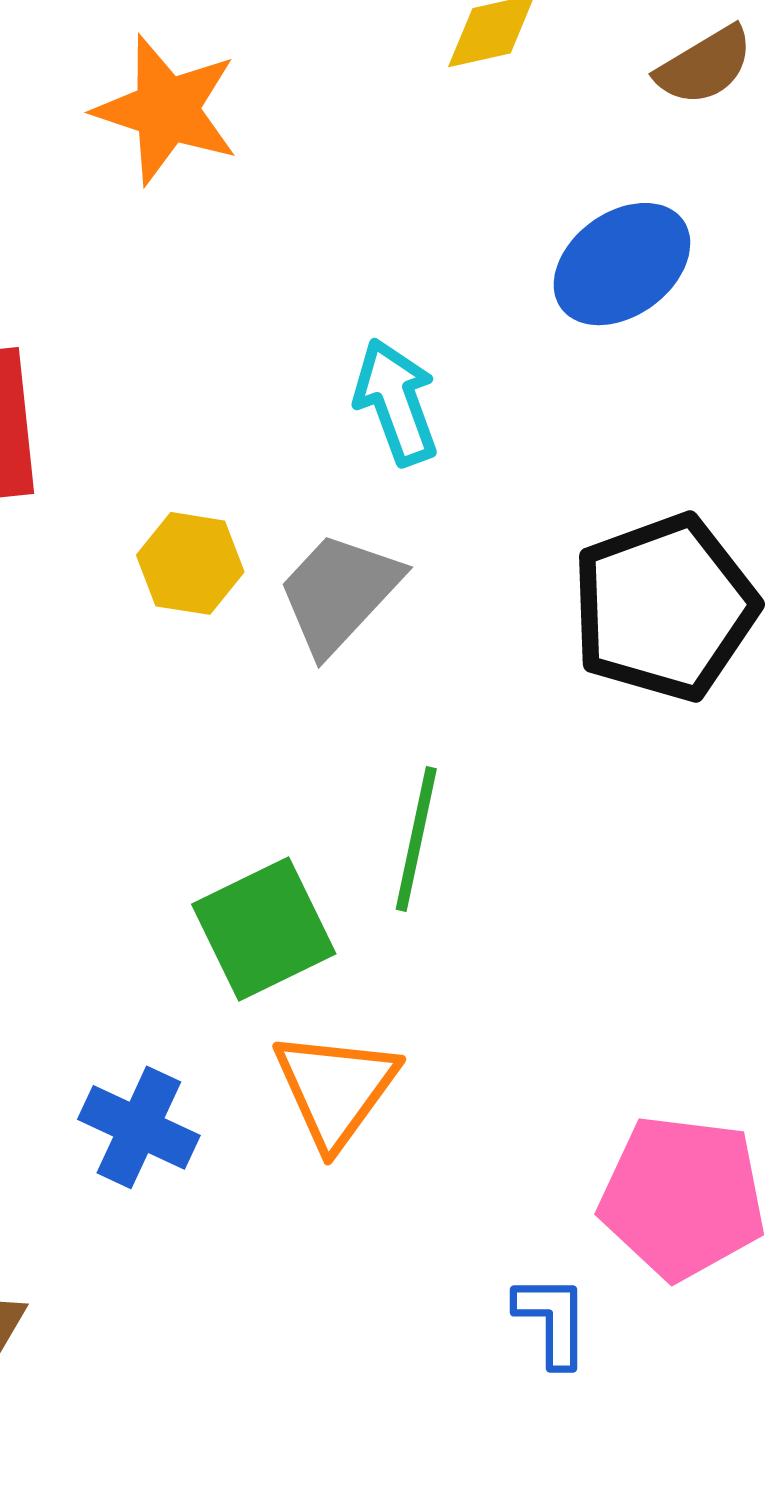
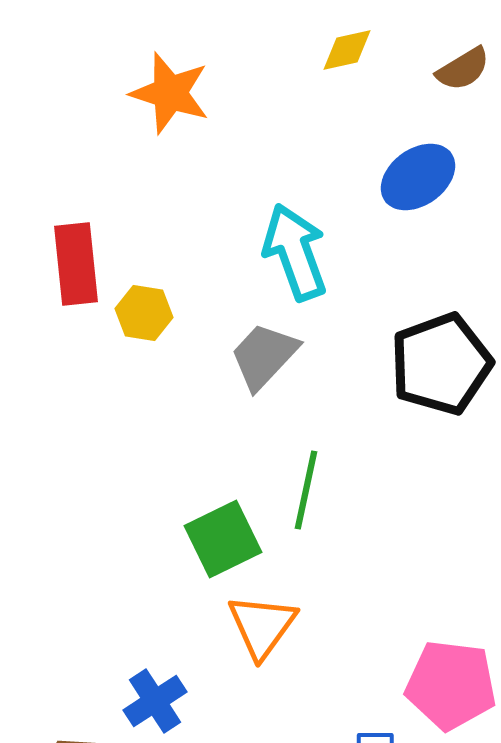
cyan arrow: (396, 402) -> (295, 252), size x1.4
yellow hexagon: (190, 563) -> (144, 313), moved
blue cross: (139, 1127) -> (155, 701), moved, turned 32

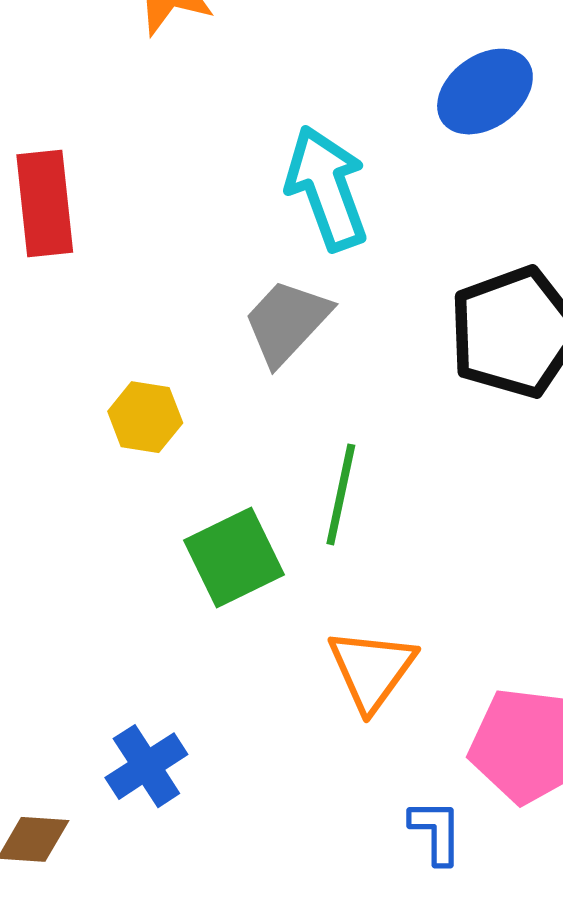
yellow hexagon: (144, 313) -> (145, 417), moved
orange triangle: (262, 626) -> (372, 669), moved

